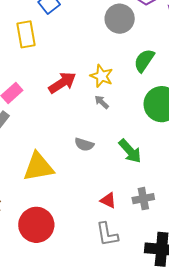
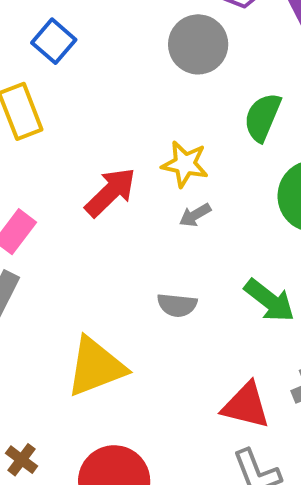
gray arrow: (102, 102) -> (195, 215), turned -63
red triangle: (108, 200) -> (246, 405), size x1.5

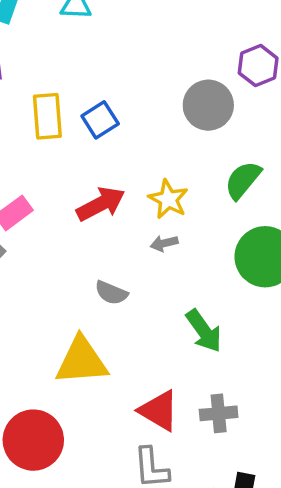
blue square: (54, 41) -> (100, 120), moved
gray semicircle: (177, 305) -> (111, 293), moved
yellow triangle: (96, 367) -> (82, 361), moved

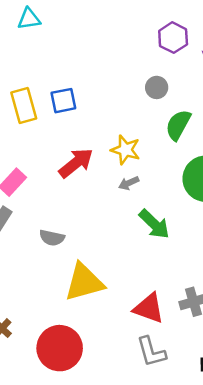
gray circle: (208, 105) -> (157, 87), moved, size x0.6
blue square: (100, 120) -> (63, 101), turned 32
gray semicircle: (111, 293) -> (52, 238), moved
green arrow: (204, 331) -> (154, 224), moved

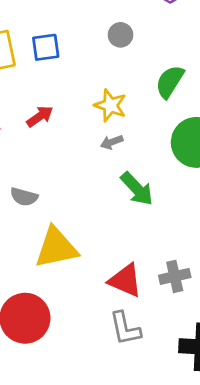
gray circle: (157, 87) -> (120, 35), moved
red arrow: (76, 163) -> (40, 116), moved, size x0.7

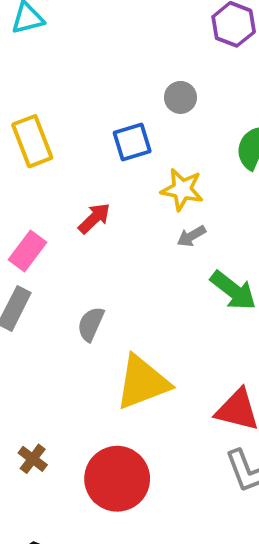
blue square: (46, 47) -> (132, 142), moved
gray semicircle: (24, 197) -> (91, 324), turned 108

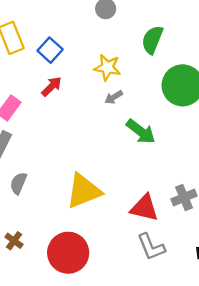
blue square: (132, 142) -> (50, 50), moved, turned -30
gray semicircle: (91, 324) -> (18, 183), moved

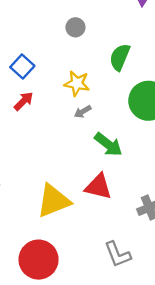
red triangle: (144, 208) -> (98, 187), moved

